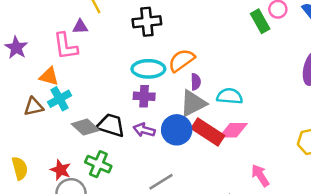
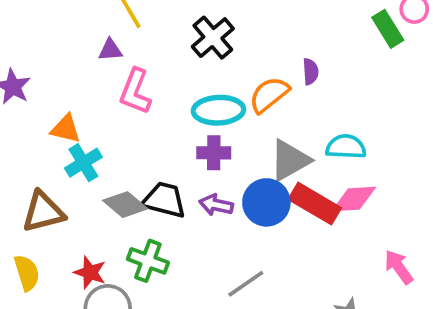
black cross: (147, 22) -> (213, 38), turned -32
pink L-shape: (66, 46) -> (135, 91), moved, turned 32
purple semicircle: (196, 82) -> (311, 72), moved
brown triangle: (34, 107) -> (43, 212), moved, size x1.4

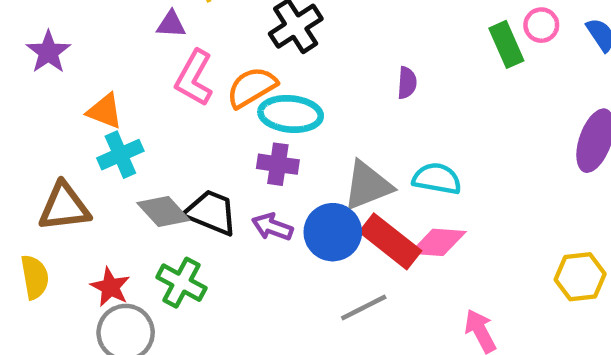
orange semicircle: (269, 95) -> (252, 87), moved
gray line: (246, 284) -> (364, 308), moved

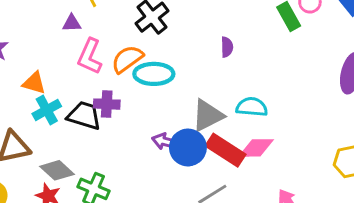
purple cross: (278, 164) -> (107, 104), moved
gray diamond: (163, 212) -> (57, 170), moved
black trapezoid: (211, 212) -> (84, 116), moved
purple arrow: (272, 227) -> (165, 142), moved

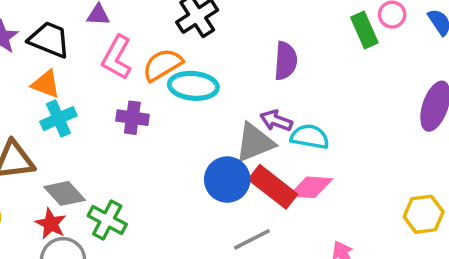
purple semicircle: (227, 47) -> (286, 61), size x1.5
black trapezoid: (84, 116) -> (49, 40), moved
purple arrow: (165, 142) -> (276, 121), moved

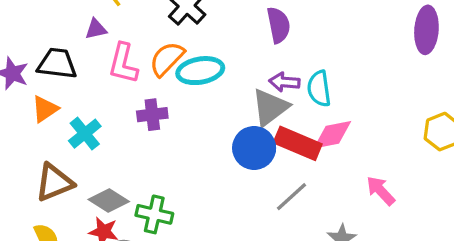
orange triangle: (46, 84) -> (45, 109), moved, turned -40
cyan semicircle: (310, 137) -> (319, 89), turned -93

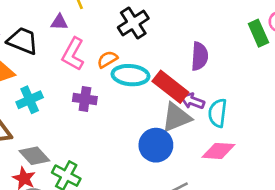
orange semicircle: (167, 59) -> (107, 59), size x0.7
red rectangle: (298, 143) -> (170, 87), moved

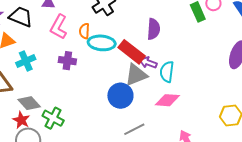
orange semicircle: (107, 59) -> (84, 31), turned -56

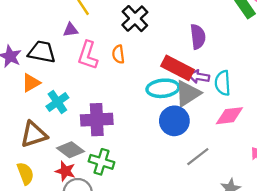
cyan ellipse: (102, 43) -> (163, 88), moved
purple cross: (67, 61) -> (97, 120), moved, size x1.5

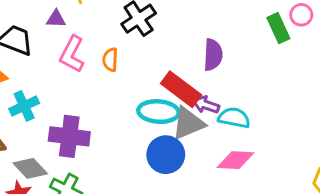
cyan semicircle: (223, 83) -> (234, 118), turned 95

